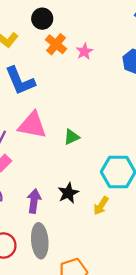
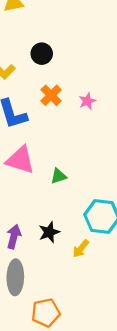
orange cross: (56, 44) -> (51, 95), moved
pink star: (84, 51) -> (87, 101), moved

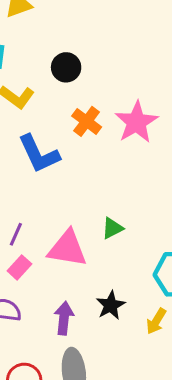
pink star: (87, 101) -> (136, 122), size x1.8
pink triangle: (20, 160) -> (67, 249), moved

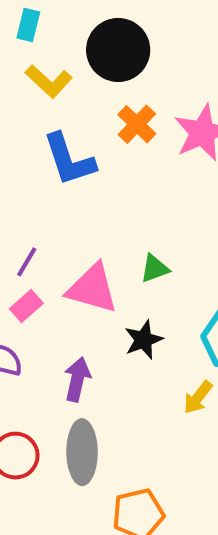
black circle: (66, 67) -> (118, 50), size x1.6
black star: (111, 305) -> (143, 340), moved

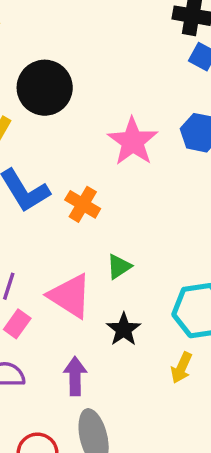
orange cross: (137, 124) -> (83, 204), moved
pink triangle: (92, 288) -> (70, 296), turned 30

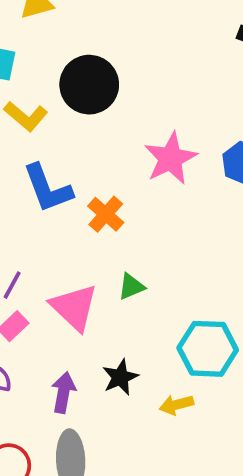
black star: (124, 329) -> (120, 377), moved
yellow arrow: (181, 368) -> (176, 405), turned 40

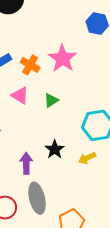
pink star: (171, 158) -> (63, 58), moved
pink triangle: (74, 307) -> (20, 95), moved, size x0.7

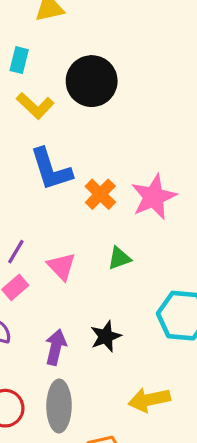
pink triangle: (20, 95) -> (61, 266), moved
yellow arrow: (87, 158) -> (149, 400), moved, size x1.4

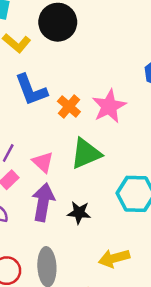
green triangle: (119, 258) -> (86, 154), size x1.8
black star: (106, 336) -> (79, 213), turned 30
purple arrow: (56, 347) -> (43, 202), moved, size x1.4

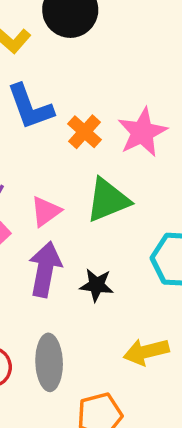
pink triangle: (43, 162) -> (46, 211), turned 40

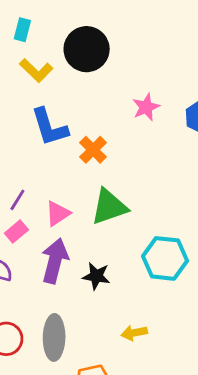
pink star: (142, 132) -> (146, 107), moved, size x0.7
yellow arrow: (146, 352) -> (134, 333), size x0.7

